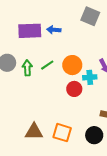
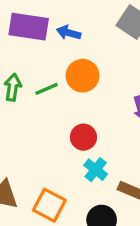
orange circle: (72, 65) -> (83, 76), moved
cyan cross: (90, 77) -> (96, 170), moved, turned 32

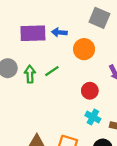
orange circle: (83, 76) -> (84, 49), moved
red circle: (83, 137) -> (90, 91), moved

